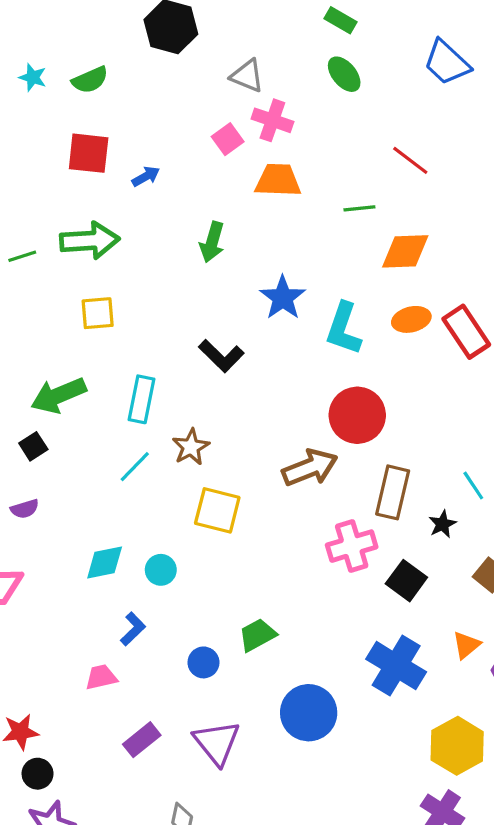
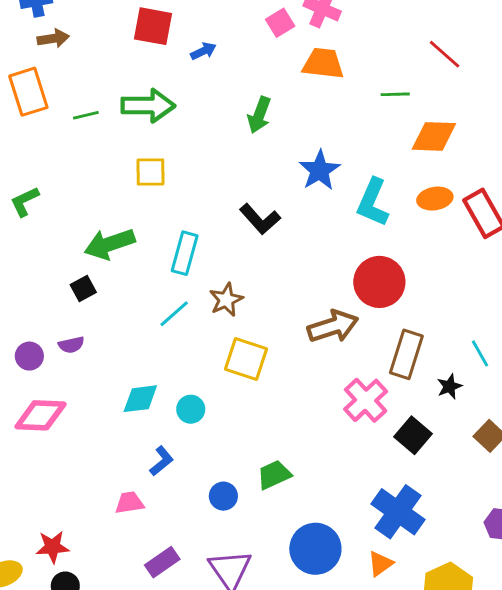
pink cross: (352, 546) -> (366, 400), turned -30
orange triangle: (466, 645) -> (380, 564), moved

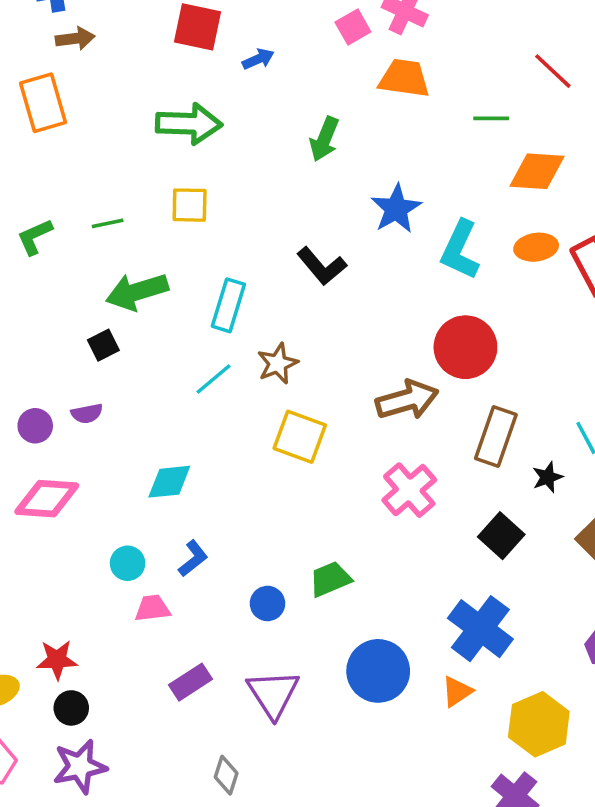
green line: (86, 115) -> (108, 223), moved
pink cross: (366, 400) -> (409, 490), moved
cyan circle: (191, 409) -> (128, 563), moved

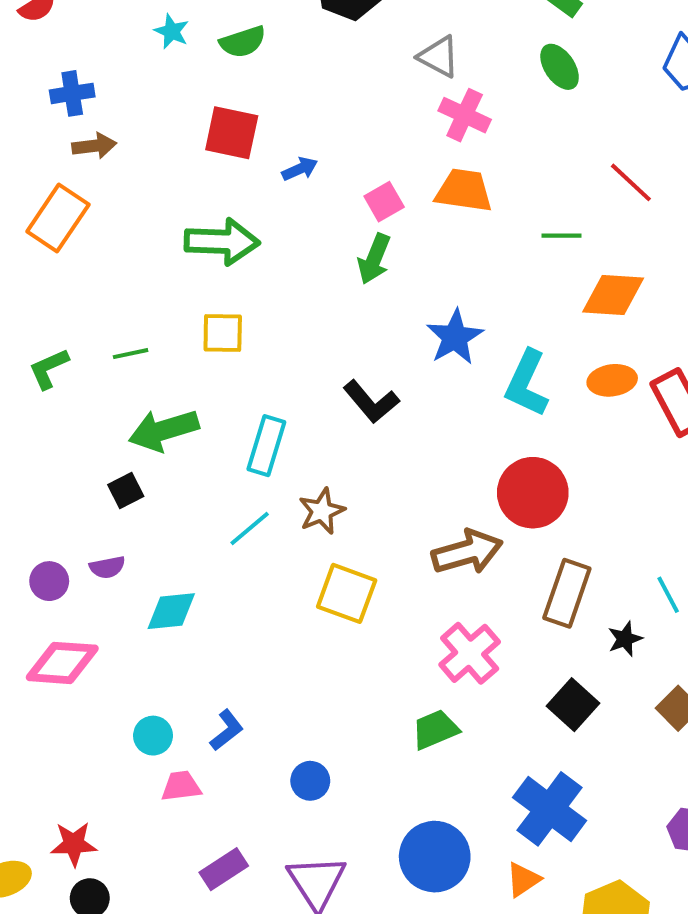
pink square: (353, 27) -> (384, 202), moved
orange rectangle: (43, 103) -> (58, 218), turned 50
cyan diamond: (169, 482) -> (171, 611), moved
green trapezoid: (330, 579) -> (435, 730), moved

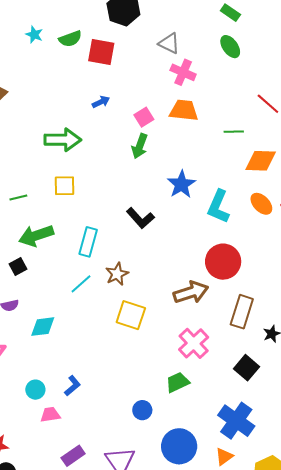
red square: (232, 133) -> (101, 52), moved
orange ellipse: (612, 380) -> (261, 204), turned 55
blue circle: (310, 781) -> (142, 410), moved

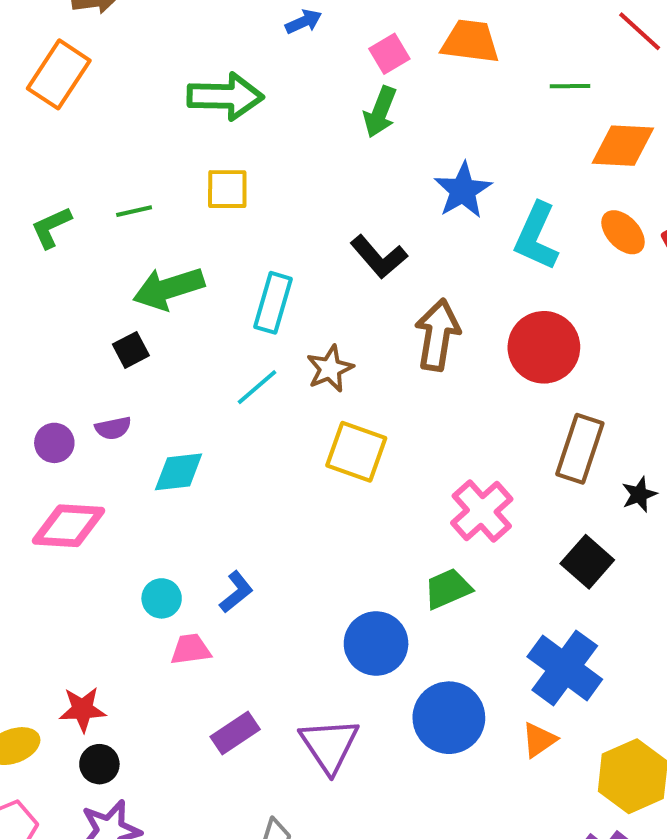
brown arrow: (191, 292) -> (437, 335), moved, turned -64
blue circle: (142, 410) -> (376, 644), size x1.6

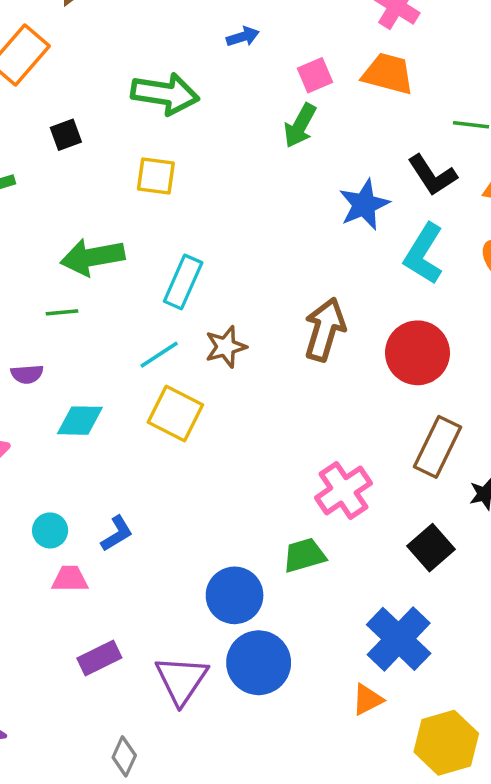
green line: (134, 211) -> (62, 312), moved
black L-shape: (379, 257) -> (432, 175), moved
black square: (131, 350) -> (66, 135), moved
yellow square: (356, 452) -> (175, 414), moved
blue circle: (449, 718) -> (259, 663), moved

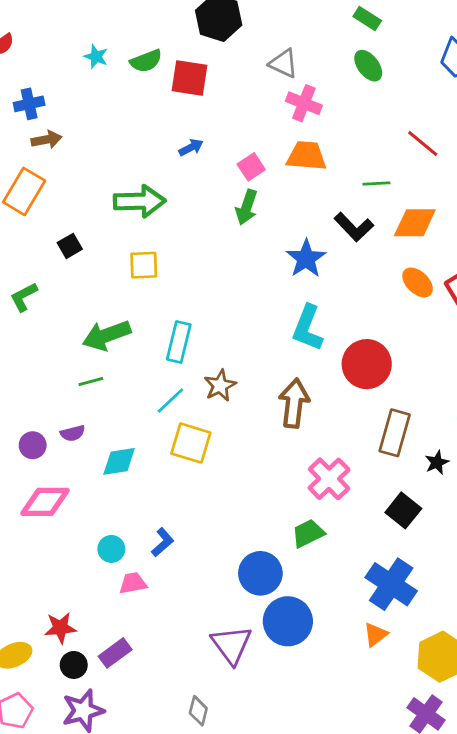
cyan L-shape: (424, 254) -> (308, 328), moved
brown arrow: (325, 329) -> (294, 403), moved
purple rectangle: (99, 658) -> (115, 653), moved

